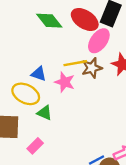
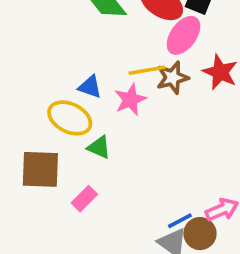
pink star: (65, 82) -> (130, 100), turned 30

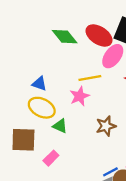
brown star: (172, 78) -> (106, 126), moved
blue triangle: (90, 87) -> (39, 84), moved

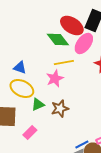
green diamond: (65, 37) -> (58, 40), moved
green triangle: (60, 126) -> (38, 104), turned -48
brown star: (106, 126) -> (60, 108), moved

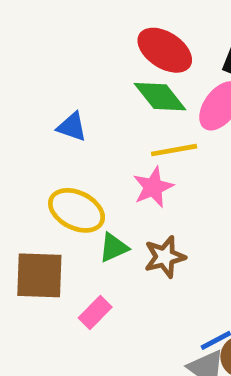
red ellipse: (72, 26) -> (165, 50), moved
blue triangle: (20, 68) -> (72, 127), moved

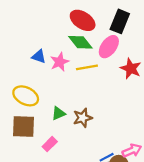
pink star: (153, 187) -> (60, 62), moved
yellow ellipse: (77, 210) -> (26, 96), moved

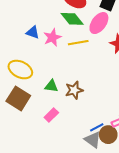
green triangle: (58, 113) -> (51, 86), turned 32
brown square: (23, 127) -> (18, 98), turned 30
pink rectangle: (50, 144) -> (51, 115), moved

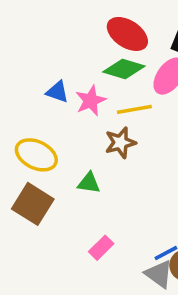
green diamond: (72, 19) -> (124, 69), turned -35
brown star: (74, 90) -> (120, 143), moved
pink rectangle: (51, 115) -> (101, 248), moved

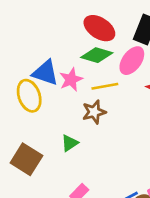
blue triangle: (57, 92) -> (45, 73), size x1.5
yellow ellipse: (36, 155) -> (29, 96), moved, turned 44
green triangle: (89, 183) -> (70, 143), turned -42

